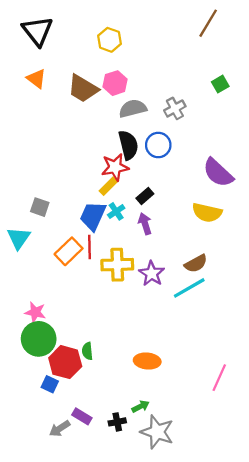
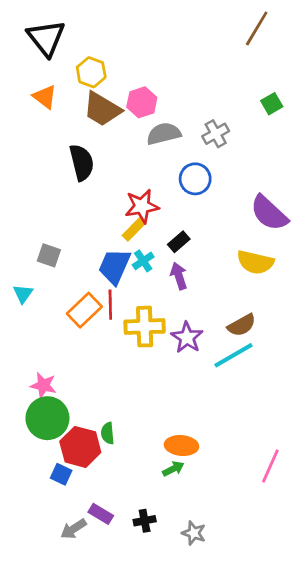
yellow hexagon: (110, 40) -> (91, 72), moved
black semicircle: (128, 145) -> (82, 162), moved
cyan triangle: (19, 238) -> (23, 294), size x0.7
green arrow: (141, 406) -> (173, 469), moved
gray star: (157, 432) -> (194, 533), size x0.6

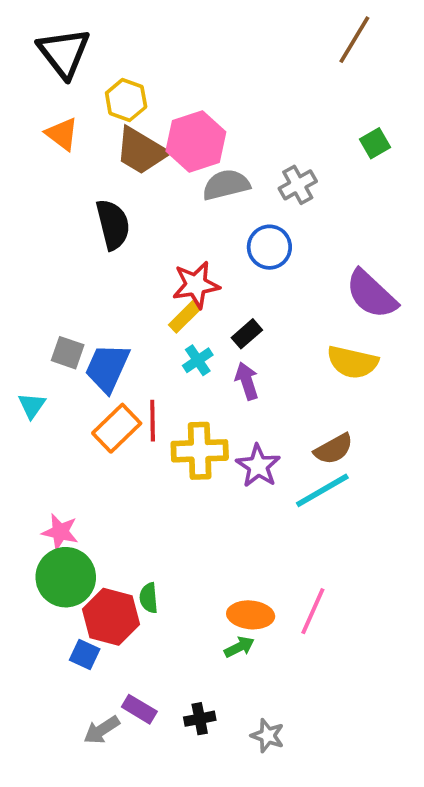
pink hexagon: (142, 102) -> (196, 141), size x1.4
blue trapezoid: (114, 266) -> (107, 368), moved
pink line: (270, 466) -> (313, 611), moved

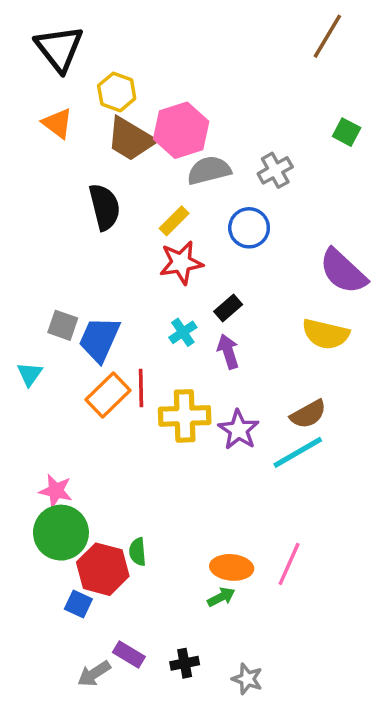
green square: (375, 143) -> (347, 132), turned -32
yellow rectangle: (185, 317) -> (174, 221), moved

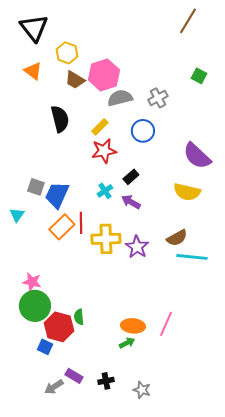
brown trapezoid: (131, 139) -> (75, 80), size x0.7
purple arrow: (228, 351) -> (131, 202), turned -42
cyan line: (298, 452) -> (192, 257), moved, turned 36

